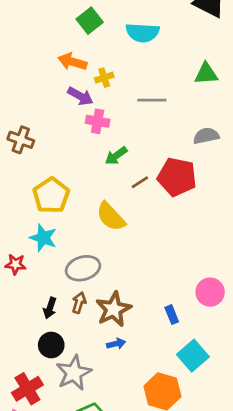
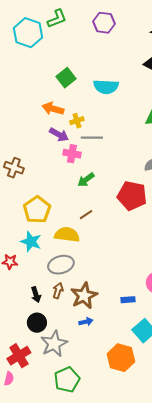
gray line: (152, 100) -> (92, 138), moved
brown line: (140, 182) -> (86, 215), moved
yellow semicircle: (111, 217) -> (67, 235), moved, turned 140
black arrow: (50, 308) -> (36, 295), turned -35
blue rectangle: (172, 315) -> (128, 300), turned -72

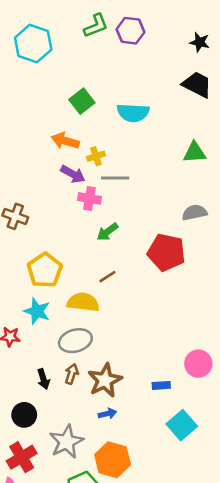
green L-shape: (57, 19) -> (96, 26), moved
black circle: (37, 323) -> (24, 415), moved
orange hexagon: (121, 358) -> (113, 460), moved

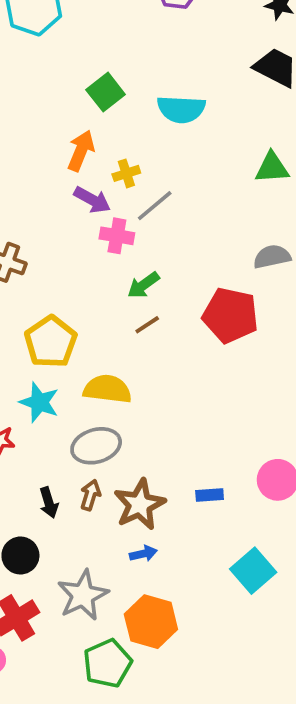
orange arrow: (65, 141) -> (81, 151), turned 96
gray line: (115, 178) -> (155, 206), turned -40
brown line: (107, 277) -> (147, 325), moved
blue rectangle: (161, 385) -> (210, 495), moved

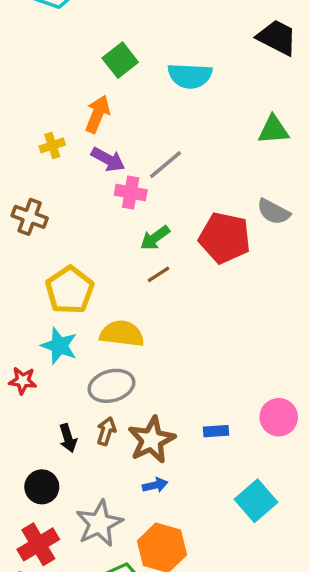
yellow cross: (126, 173) -> (52, 145), moved
gray semicircle: (272, 257) -> (273, 212), turned -140
red pentagon: (230, 315) -> (225, 238), moved

